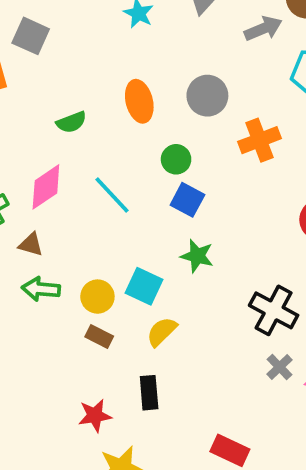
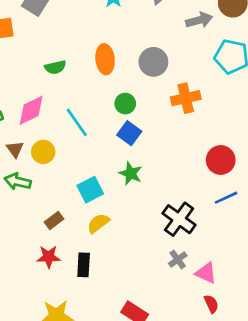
brown triangle: (31, 245) -> (15, 149), turned 30
cyan square: (144, 286) -> (90, 190), turned 30
yellow circle: (97, 297) -> (43, 152), moved
brown rectangle: (99, 336) -> (54, 221), turned -72
red star: (95, 416) -> (49, 257), moved

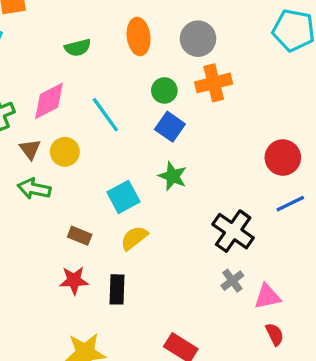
orange cross: (186, 98) -> (214, 83), moved
brown rectangle: (54, 221) -> (80, 236), turned 60
pink triangle: (206, 273) -> (267, 296), turned -35

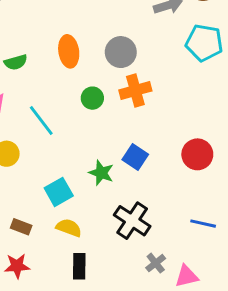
blue square: (170, 127) -> (135, 157), moved
blue line: (290, 204) -> (203, 224), moved, turned 40
black cross: (233, 231) -> (132, 221), moved
yellow semicircle: (134, 238) -> (69, 228), turned 60
black rectangle: (117, 289) -> (79, 266), moved

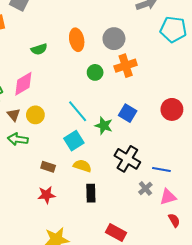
cyan line: (41, 120) -> (78, 111), moved
blue line: (203, 224) -> (161, 169), moved

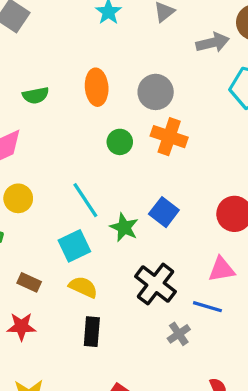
orange cross: (126, 66) -> (169, 137), turned 30
pink triangle: (168, 197) -> (222, 269), moved

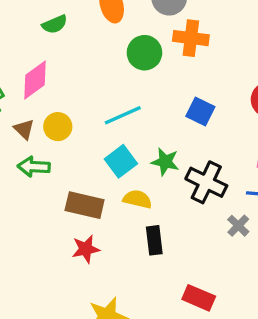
green circle: (120, 142) -> (144, 53), size x1.4
cyan line: (85, 200) -> (123, 115), turned -69
green star: (124, 227) -> (165, 162), moved
brown rectangle: (29, 282) -> (85, 205), size x1.6

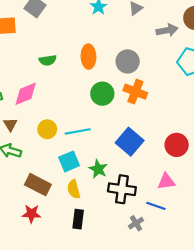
blue square: (200, 111) -> (130, 142), size x1.4
yellow circle: (58, 127) -> (47, 129), moved
black cross: (206, 182) -> (122, 189), turned -32
yellow semicircle: (137, 199) -> (74, 189), turned -132

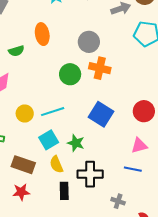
orange ellipse: (88, 57) -> (42, 34), moved
black cross: (122, 189) -> (90, 174), moved
gray cross: (136, 223) -> (118, 201), moved, turned -32

